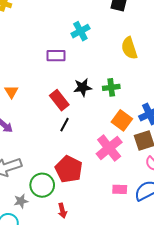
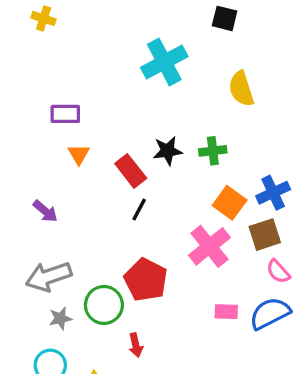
cyan cross: (80, 31) -> (164, 62), size x1.5
purple rectangle: (56, 56) -> (65, 114), moved
orange triangle: (11, 92) -> (79, 154), moved
gray star: (21, 201) -> (60, 318), moved

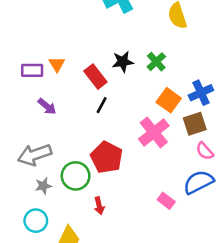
purple rectangle: (65, 114) -> (32, 70), moved
green cross: (213, 151) -> (156, 62), turned -36
purple arrow: (45, 211) -> (47, 106), moved
pink rectangle: (226, 312) -> (166, 201), moved, turned 35

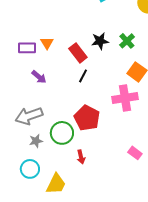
pink cross: (154, 132) -> (125, 98), turned 30

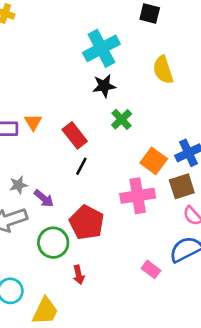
black star: (100, 41) -> (104, 86), moved
green cross: (127, 41) -> (122, 119), moved
purple arrow: (39, 77) -> (44, 198), moved
gray star: (36, 141) -> (18, 185), moved

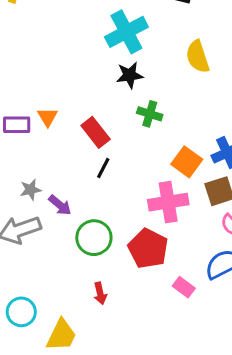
green cross: (122, 119) -> (150, 114), turned -30
red pentagon: (87, 223) -> (148, 248), moved
green circle: (53, 243) -> (94, 238), moved

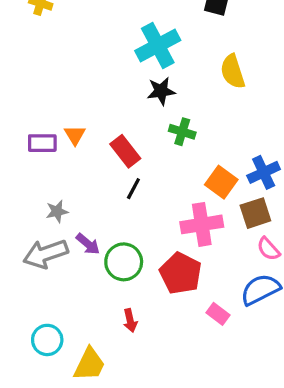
purple arrow: (60, 205) -> (88, 244), moved

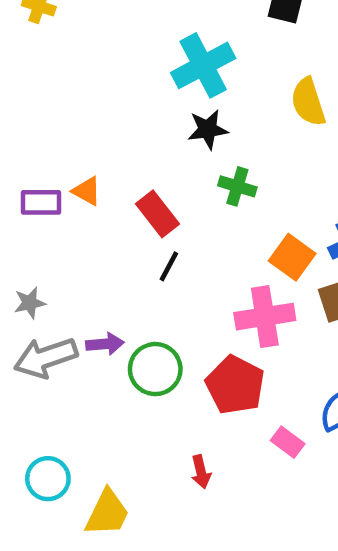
orange triangle: (75, 135) -> (87, 191), turned -30
gray star: (57, 211) -> (30, 303), moved
purple arrow: (88, 244) -> (105, 344), turned -45
red arrow: (130, 320) -> (201, 472), moved

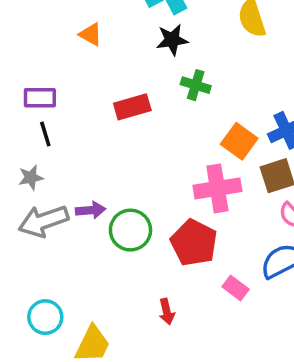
orange triangle: (87, 191) -> (91, 34), moved
red rectangle: (157, 214) -> (132, 107), turned -68
black line: (169, 266) -> (45, 134), moved, turned -45

